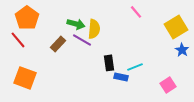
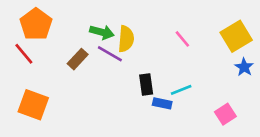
pink line: (136, 12) -> (182, 39), moved

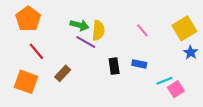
red line: (24, 54) -> (36, 51), moved
brown rectangle: (78, 59) -> (63, 73), moved
cyan line: (181, 90) -> (164, 81), moved
blue rectangle: (162, 103) -> (139, 64), moved

